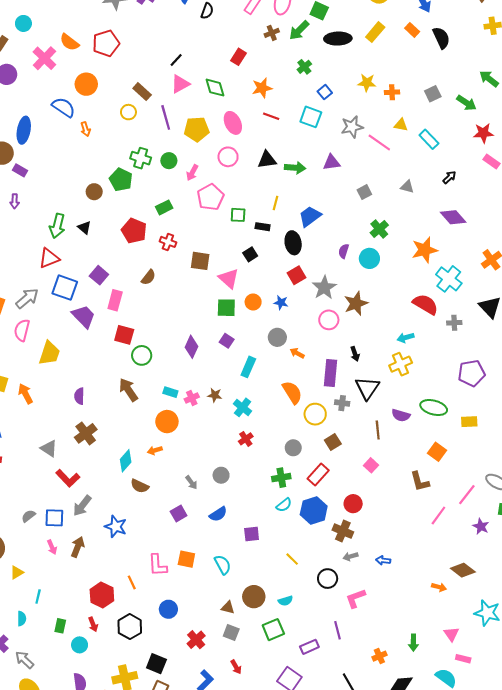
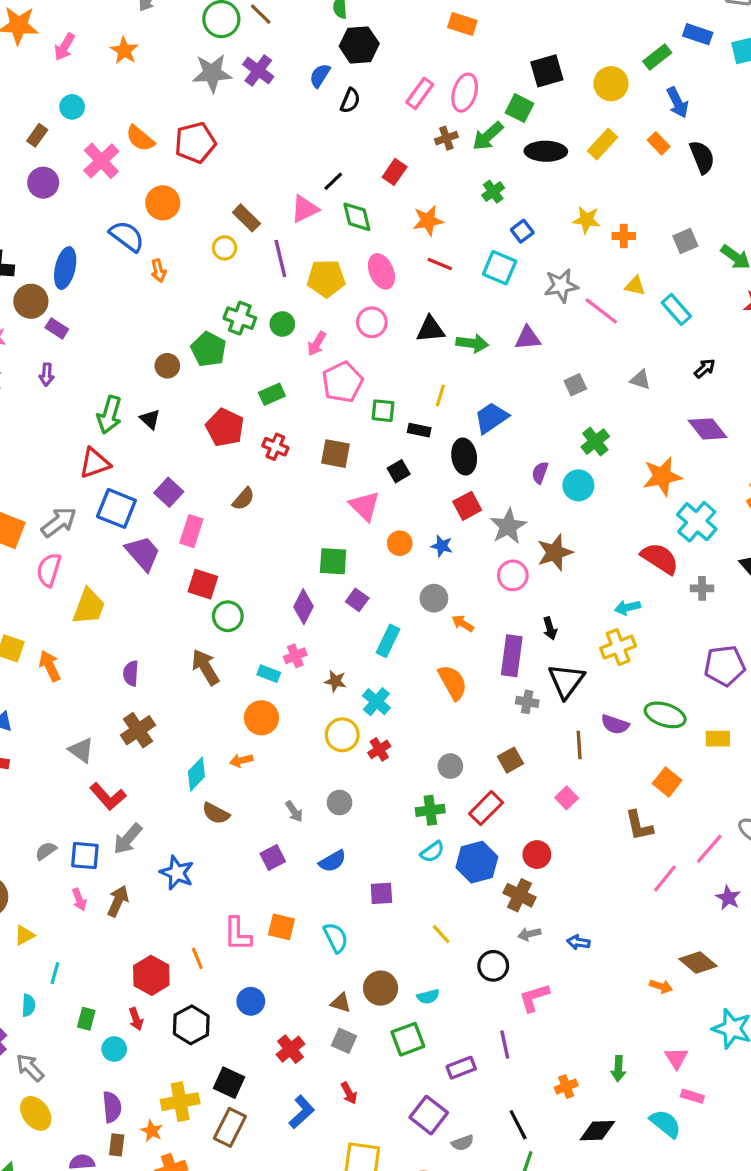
black line: (176, 60) -> (333, 181), moved
brown square: (200, 261) -> (336, 454), moved
green square: (226, 308) -> (333, 561), moved
pink cross: (192, 398) -> (295, 656), moved
yellow circle: (315, 414) -> (342, 735), moved

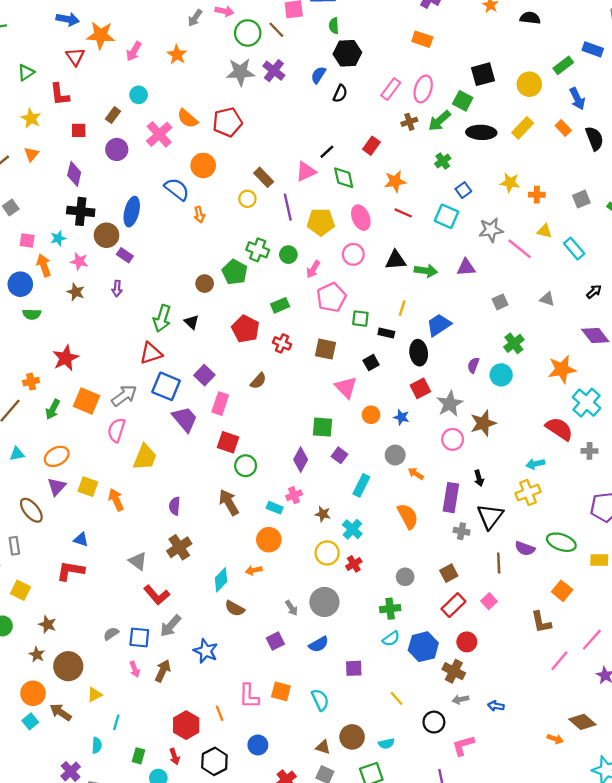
gray circle: (340, 803) -> (324, 602), size x1.6
red rectangle: (486, 808) -> (453, 605), moved

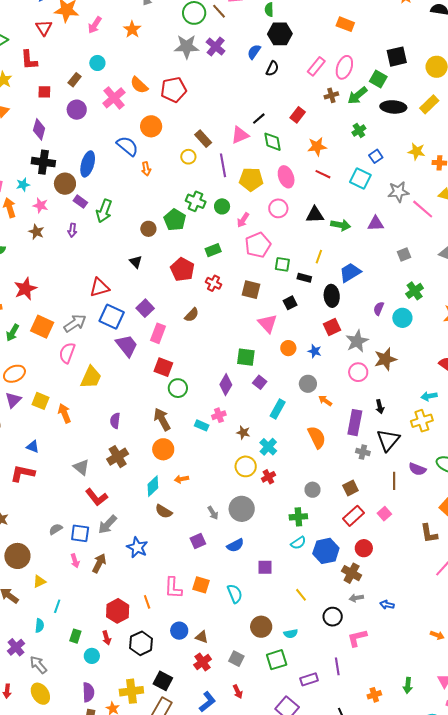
green arrow: (162, 318) -> (104, 211), moved
orange circle: (269, 540) -> (163, 449), moved
brown triangle: (323, 747) -> (202, 637), moved

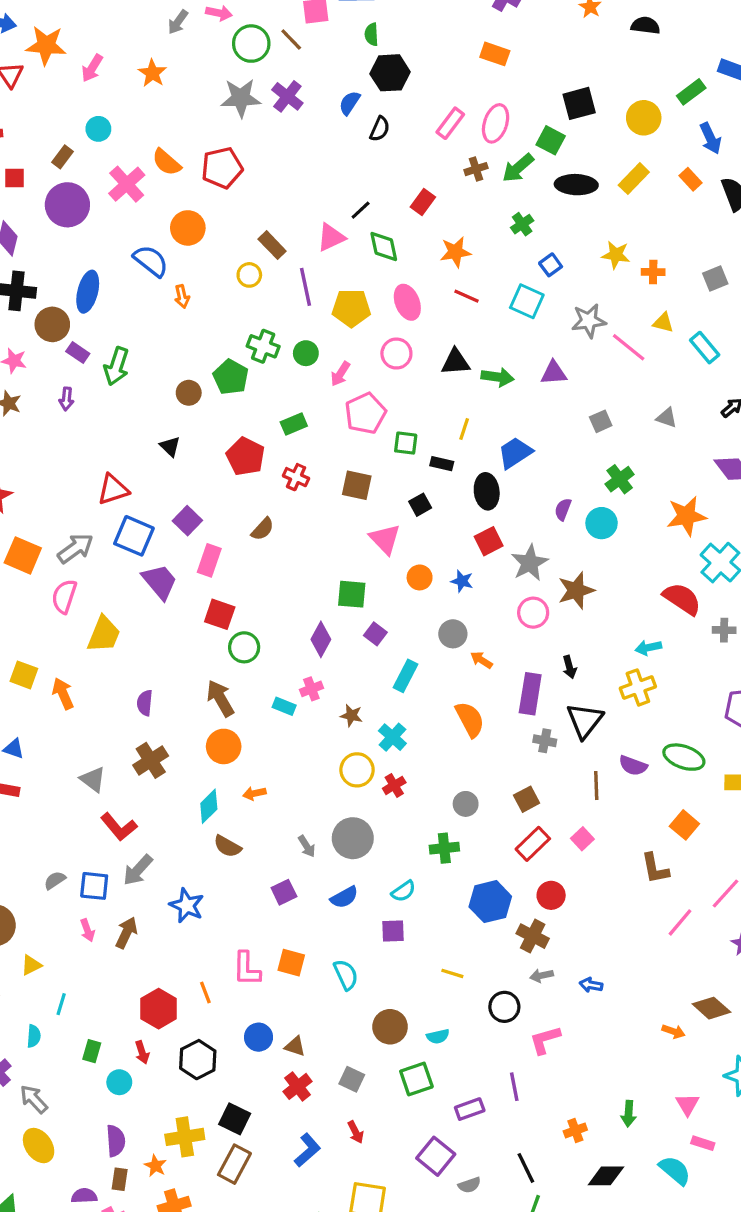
purple circle: (77, 110) -> (67, 205), size x1.4
cyan semicircle: (298, 543) -> (403, 891), moved
yellow line: (301, 595) -> (452, 973), turned -32

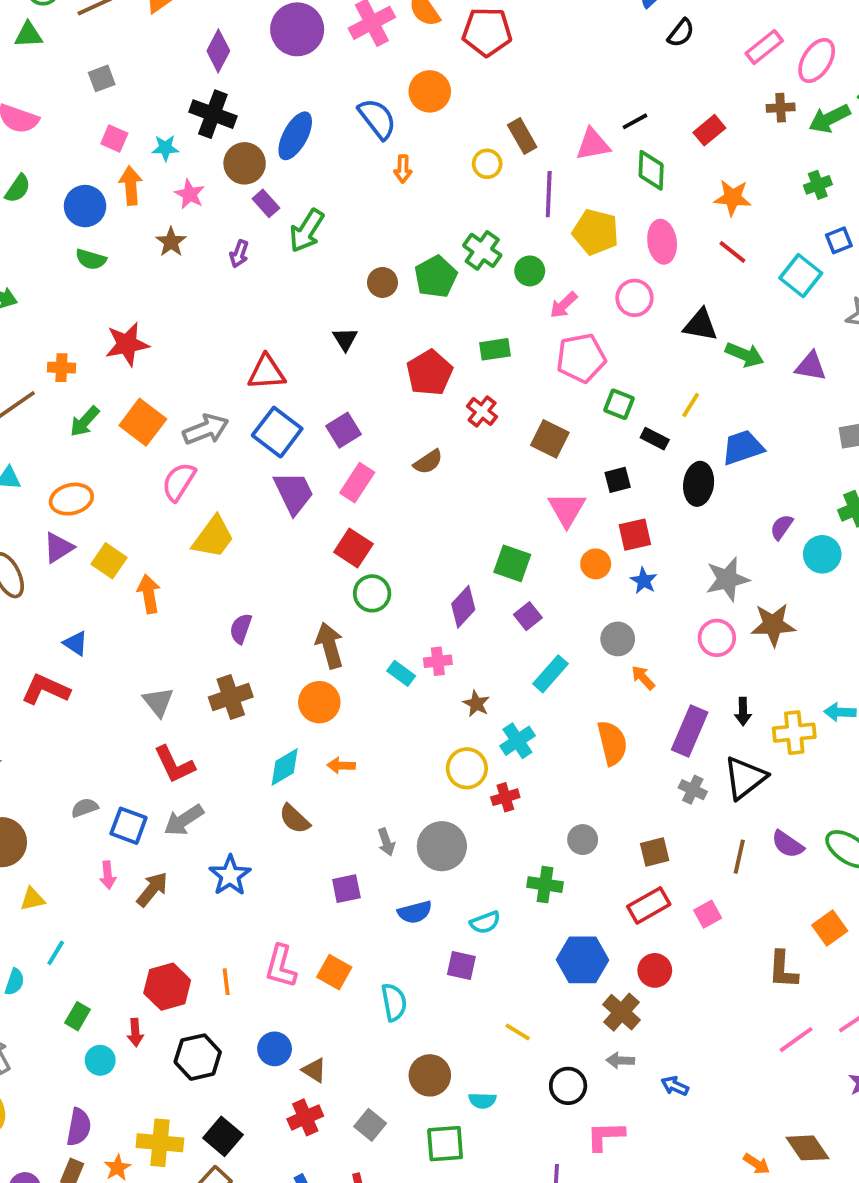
red square: (489, 541) -> (635, 535), moved
yellow cross: (638, 687) -> (794, 733), moved

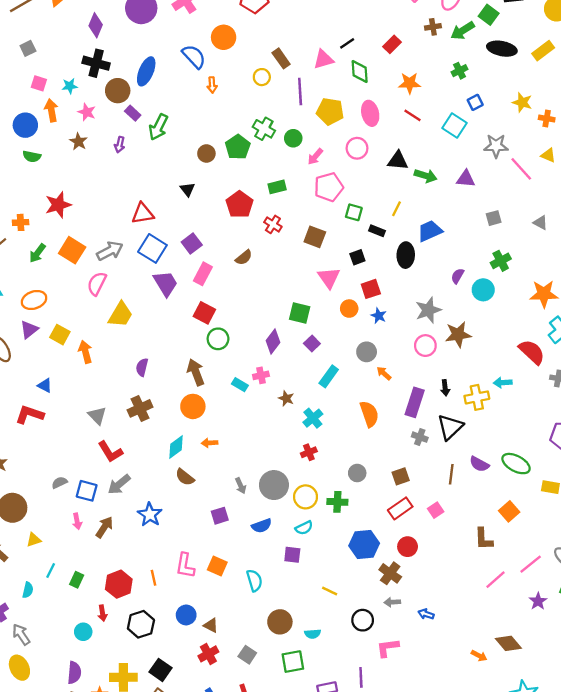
yellow circle: (467, 768) -> (306, 497), moved
green rectangle: (77, 1016) -> (77, 580), moved

